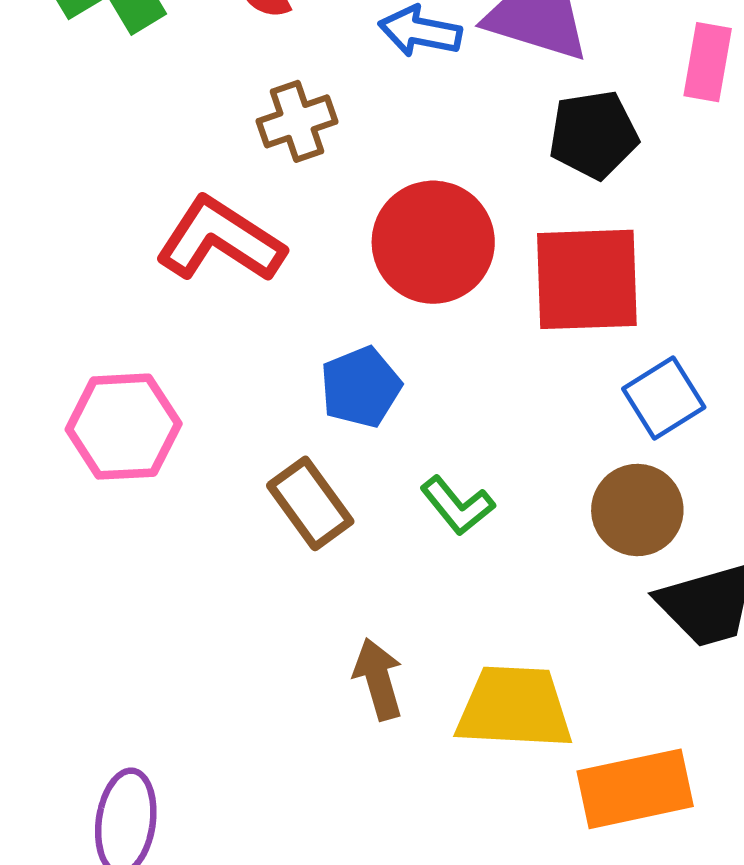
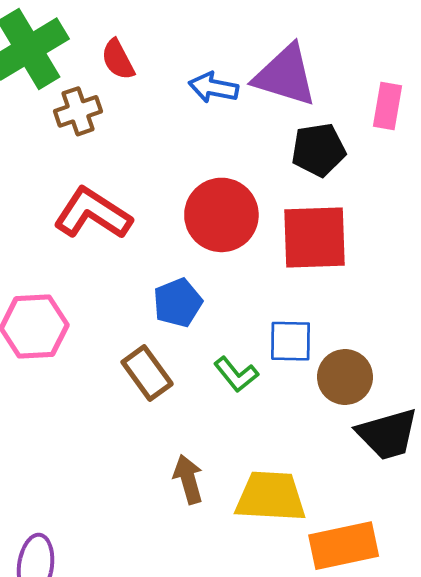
brown cross: (297, 121) -> (78, 111), moved
blue square: (664, 398) -> (291, 341), moved, turned 33

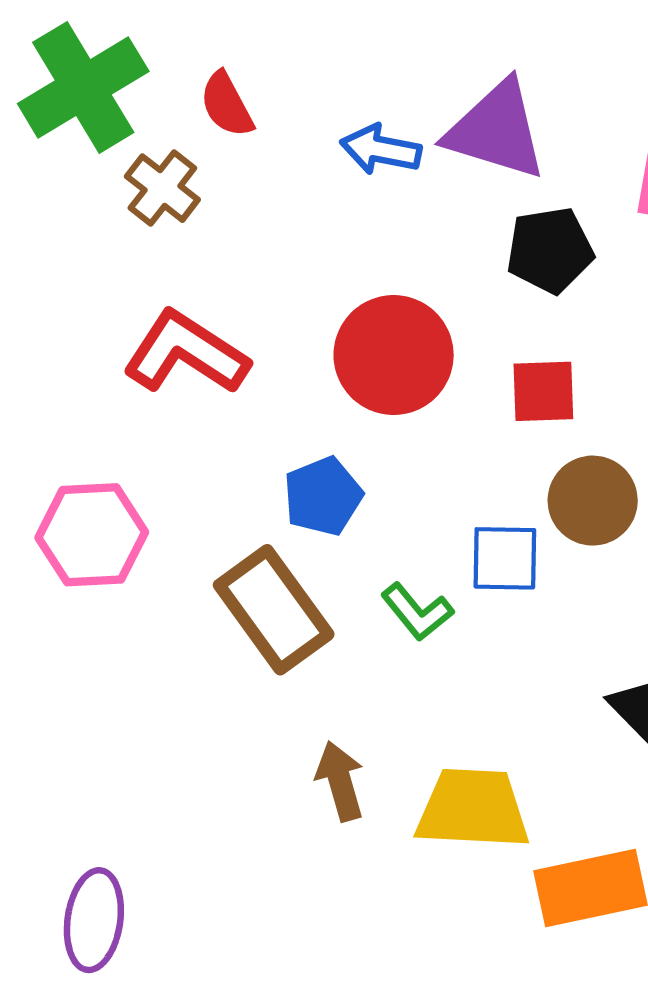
brown cross: (78, 111) -> (162, 188), turned -33
red square: (314, 238) -> (543, 391), size x0.6
brown rectangle: (147, 373) -> (274, 610), size x1.4
brown circle: (345, 377) -> (593, 501), moved

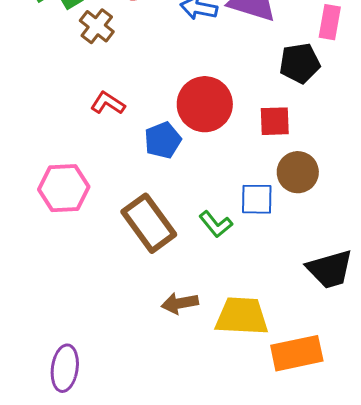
black pentagon: (550, 250) -> (300, 63), moved
red L-shape: (186, 353) -> (108, 103), size x0.6
blue pentagon: (323, 496) -> (163, 140), moved
brown arrow: (340, 781) -> (180, 303), turned -84

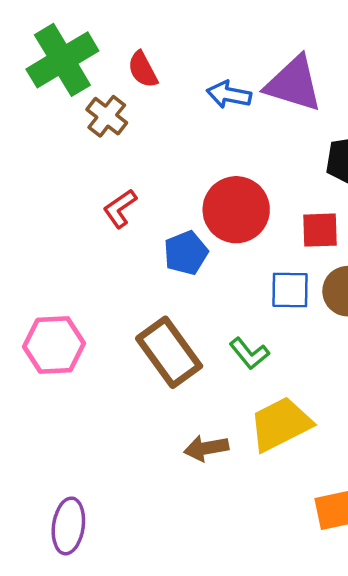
red L-shape: (108, 103) -> (120, 208), turned -68
pink hexagon: (64, 188) -> (54, 345), moved
blue square: (257, 199) -> (290, 290), moved
yellow trapezoid: (242, 316) -> (280, 424), moved, turned -30

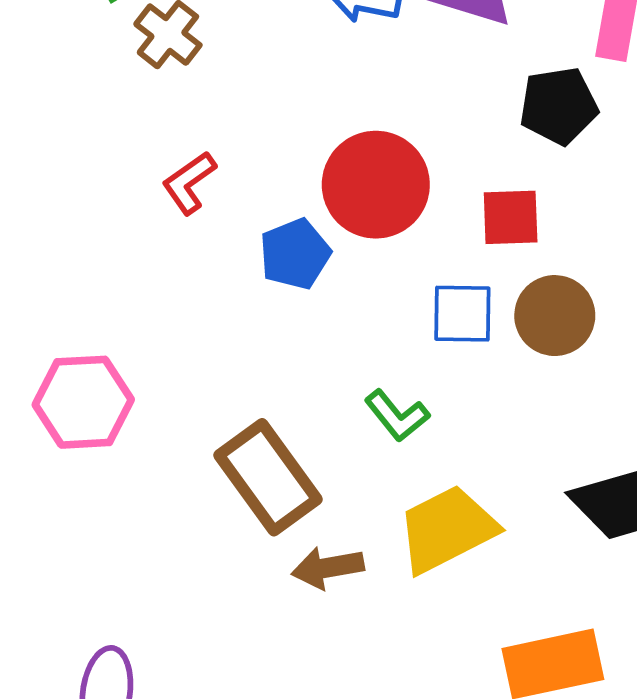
brown rectangle: (169, 352) -> (268, 477), moved

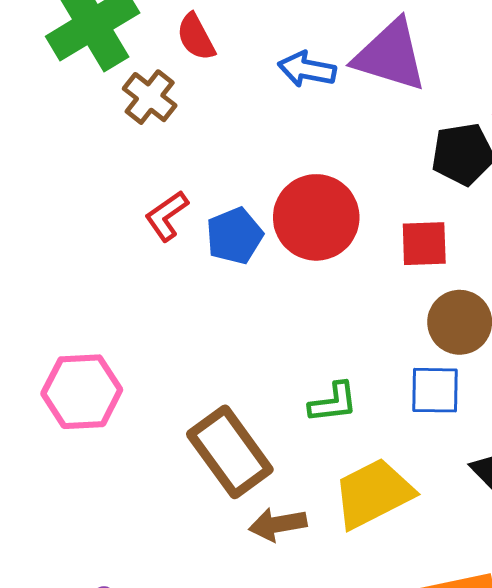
blue pentagon: (295, 254) -> (234, 236), moved
blue square: (462, 314) -> (435, 390), moved
green L-shape: (397, 416) -> (333, 402), turned -58

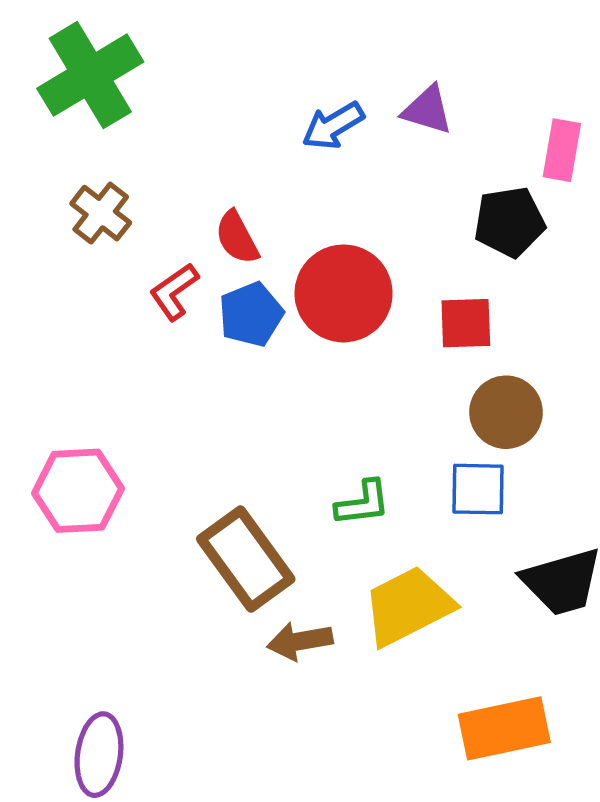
red semicircle: (196, 37) -> (237, 238), moved
purple triangle: (390, 55) -> (427, 110), size x0.6
blue arrow: (307, 69) -> (333, 126), turned -42
brown cross: (150, 97) -> (101, 213), moved

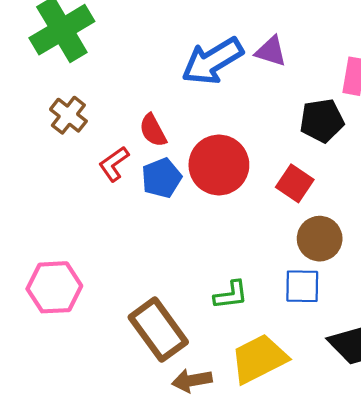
blue arrow: (333, 126) -> (212, 61), size x1.6
red square: (466, 323) -> (295, 183), turned 36

